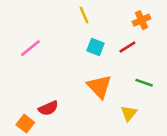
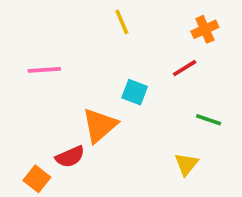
cyan square: (96, 47) -> (135, 92), moved
pink line: (30, 48) -> (44, 70), turned 35
orange triangle: (99, 87) -> (100, 125), moved, turned 32

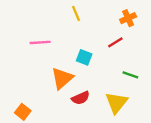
pink line: (44, 70) -> (40, 42), moved
red semicircle: (70, 157) -> (81, 98), moved
yellow triangle: (186, 164) -> (116, 103), size x1.5

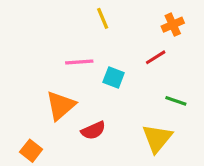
pink line: (40, 42) -> (79, 62), moved
orange triangle: (62, 78) -> (61, 106), moved
red semicircle: (81, 98) -> (93, 130), moved

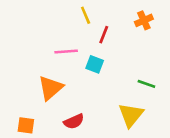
red line: (156, 57) -> (104, 35), moved, turned -36
red semicircle: (93, 130) -> (74, 122), moved
orange square: (31, 151) -> (26, 125), turned -30

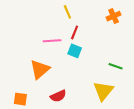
red line: (104, 35) -> (75, 32), moved

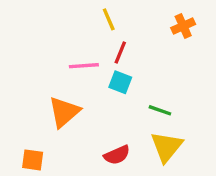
green line: (116, 66) -> (160, 110), moved
red semicircle: (58, 96) -> (117, 155), moved

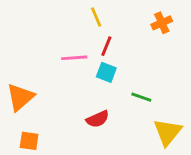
orange triangle: (64, 112) -> (20, 97), moved
yellow triangle: (167, 147) -> (168, 132), moved
red semicircle: (117, 155) -> (98, 119), moved

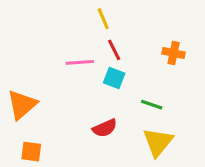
orange cross: (162, 23) -> (174, 53), moved, turned 36
red line: (106, 46) -> (114, 50), turned -48
yellow triangle: (168, 132) -> (158, 142), moved

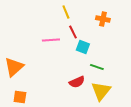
orange cross: (174, 53) -> (103, 19), moved
cyan square: (114, 78) -> (83, 47), moved
red semicircle: (105, 128) -> (77, 82), moved

